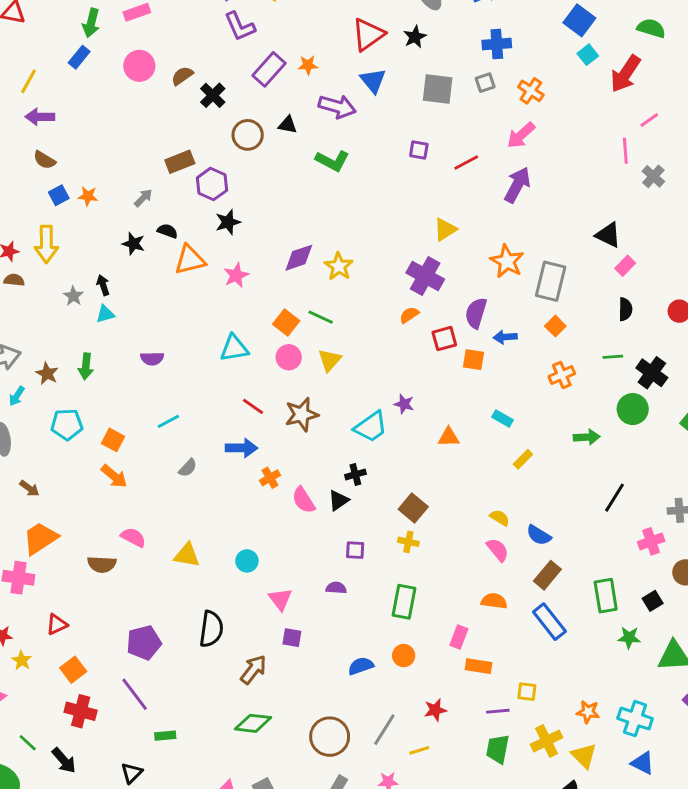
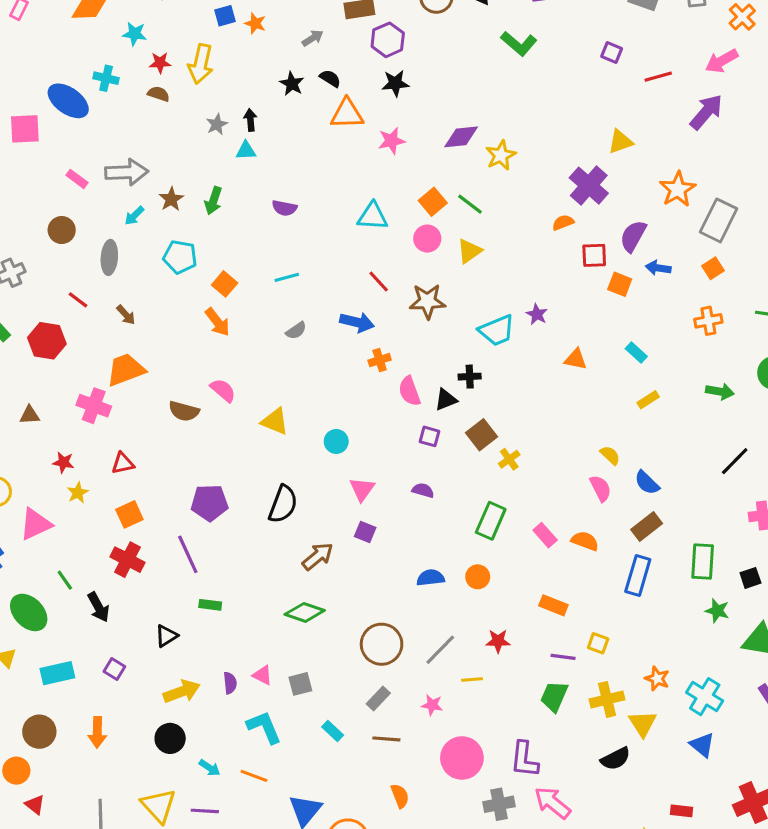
brown square: (413, 508) -> (481, 435), moved
yellow cross: (408, 542) -> (509, 459), turned 30
purple square: (355, 550) -> (429, 436), moved
blue rectangle: (549, 622) -> (638, 575), turned 42
pink rectangle: (459, 637) -> (545, 535), moved, turned -75

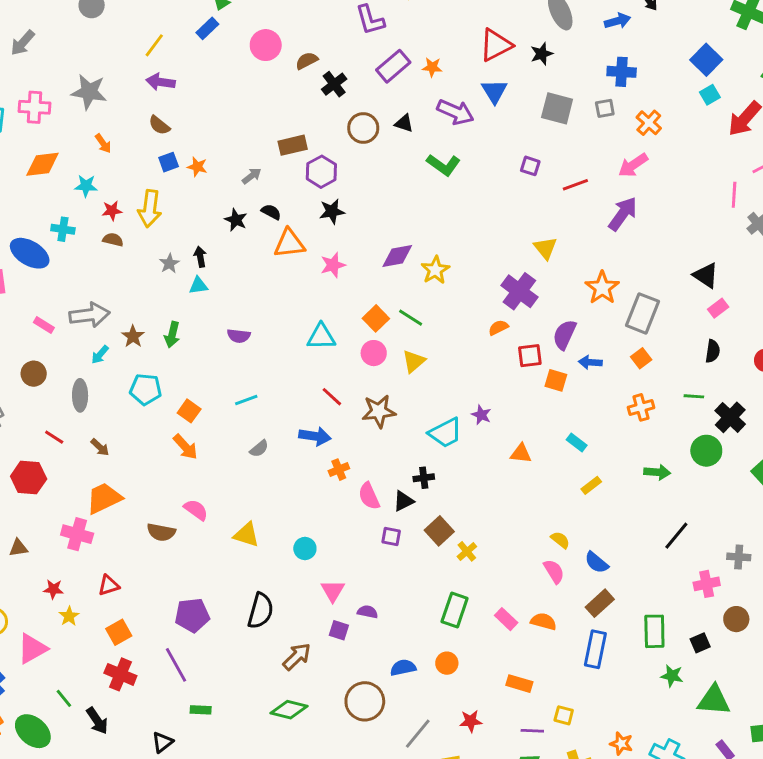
yellow triangle: (620, 142) -> (545, 248), turned -45
purple semicircle: (423, 490) -> (368, 612), moved
brown circle: (382, 644) -> (365, 701), moved

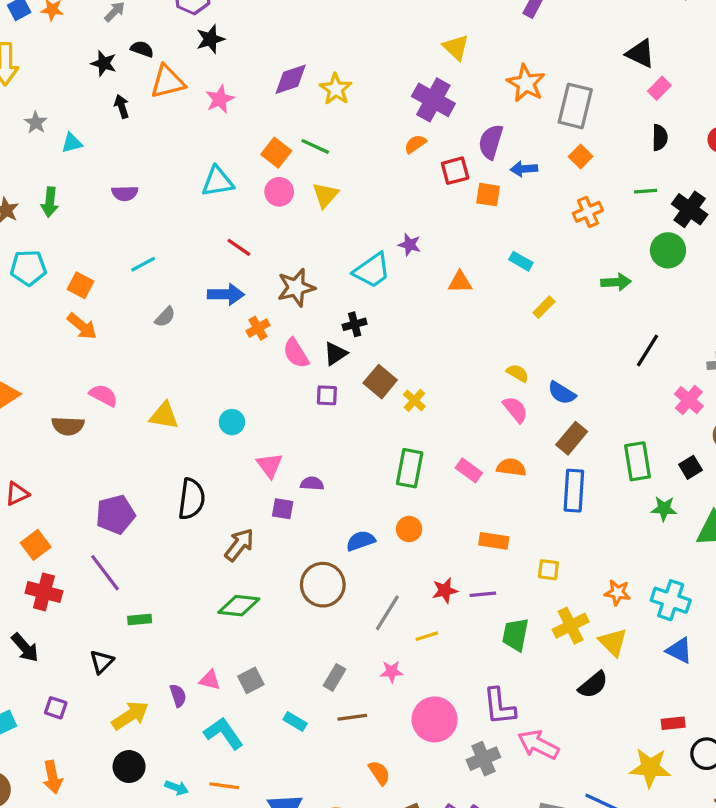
black arrow: (200, 257) -> (122, 106), moved
brown star: (379, 411) -> (296, 288), moved
pink cross: (707, 584) -> (689, 400), turned -30
purple line: (532, 731) -> (483, 594), moved

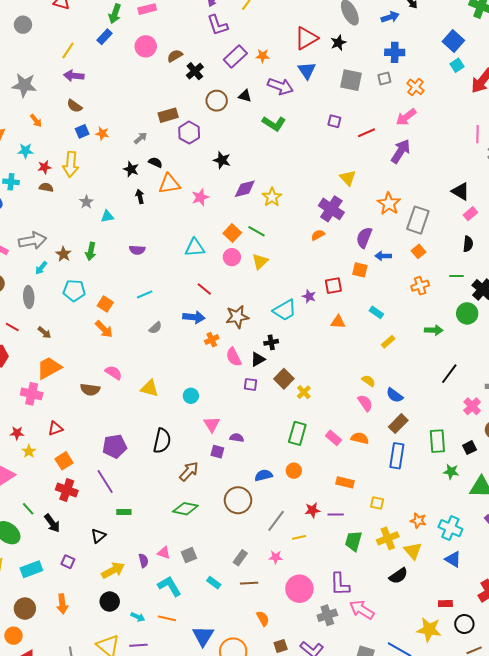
black star: (210, 39) -> (222, 160), moved, turned 30
red square: (455, 171) -> (333, 286), moved

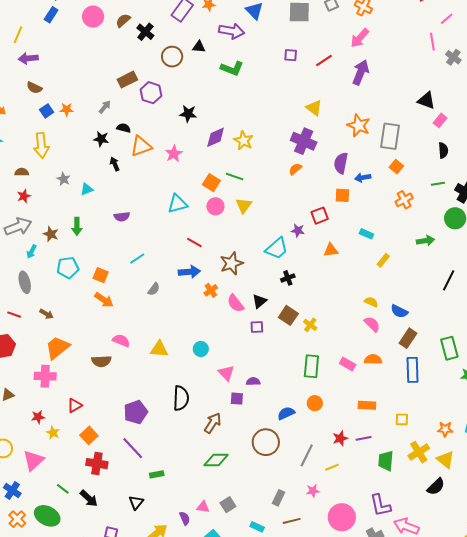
red star: (44, 167) -> (24, 196), moved
black cross: (271, 342) -> (288, 278), moved

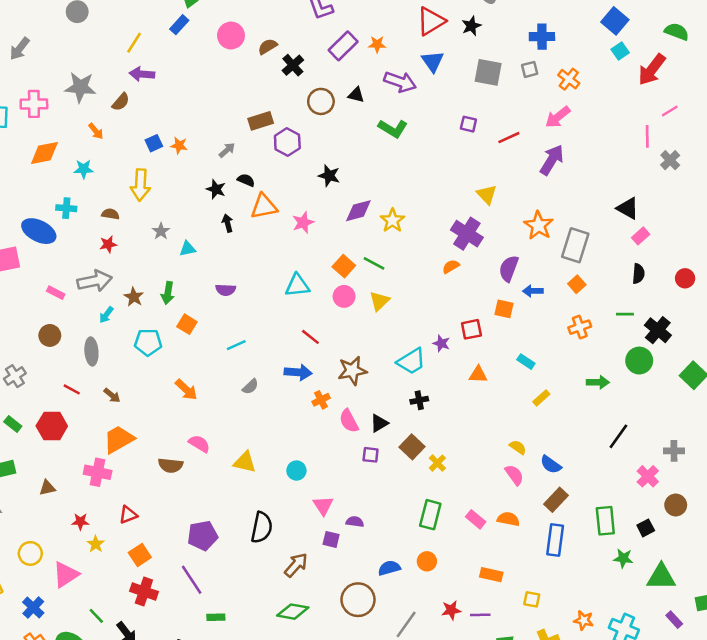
brown semicircle: (34, 88) -> (121, 102), moved, turned -84
orange square: (101, 275) -> (187, 324), moved

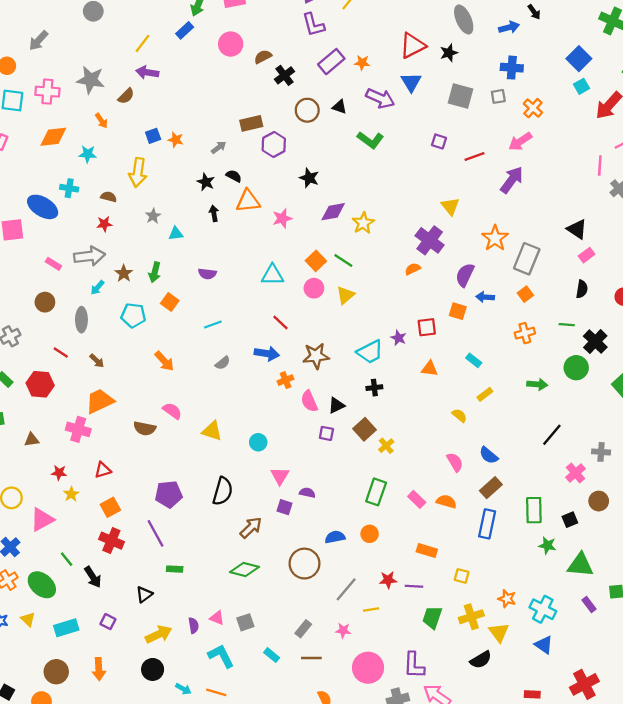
yellow semicircle: (518, 447) -> (459, 415), moved

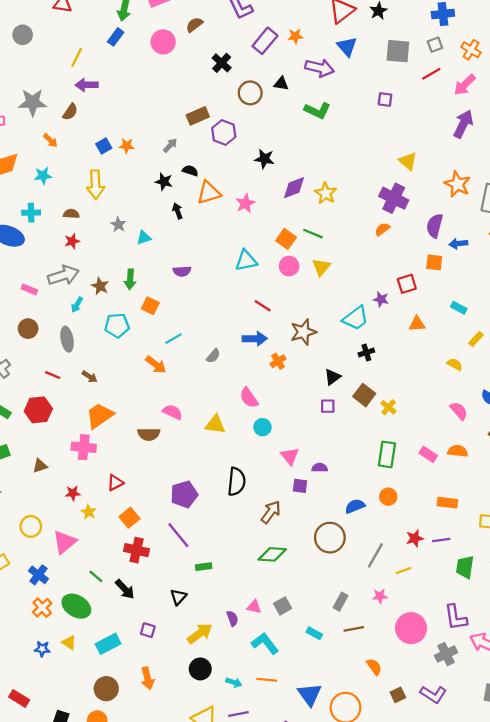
brown semicircle: (263, 57) -> (194, 25), moved
red line: (475, 157) -> (431, 74), moved
cyan line: (213, 324) -> (174, 339), moved
pink semicircle: (309, 401) -> (249, 398), moved

